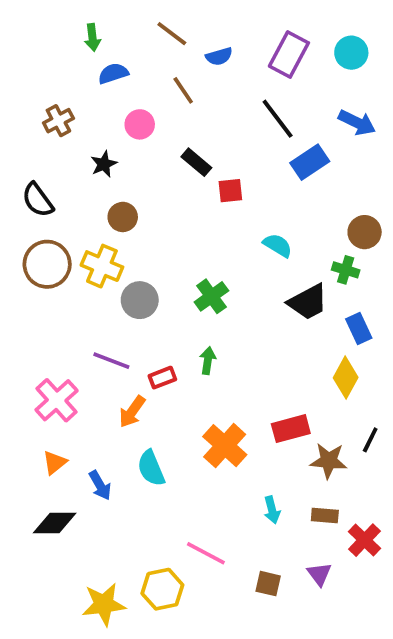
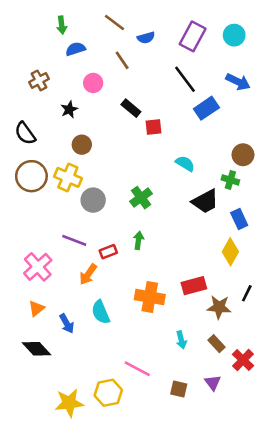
orange cross: (225, 446) -> (150, 297), turned -32
brown rectangle: (325, 516) -> (217, 344), turned 42
black diamond: (55, 523) -> (36, 349), turned 48

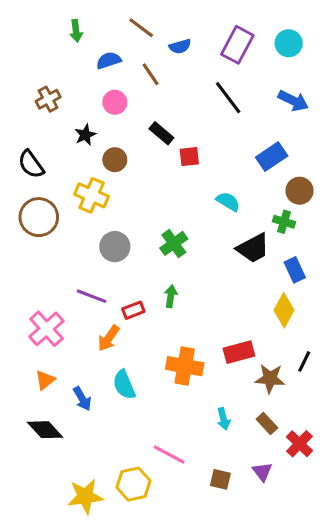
blue semicircle: (76, 49) -> (109, 60), moved
blue rectangle: (206, 108) -> (272, 157), moved
brown circle: (82, 145) -> (115, 160), moved
yellow cross: (68, 177) -> (92, 195), moved

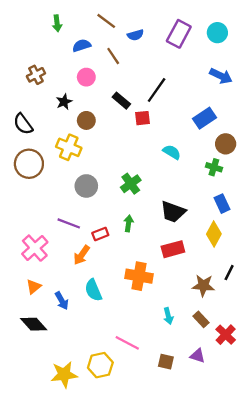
black line: (228, 98) -> (157, 90), moved, turned 72
black trapezoid: (253, 248) -> (173, 212), moved, turned 48
red rectangle: (239, 352) -> (173, 249), moved
purple triangle: (262, 472) -> (198, 356), turned -35

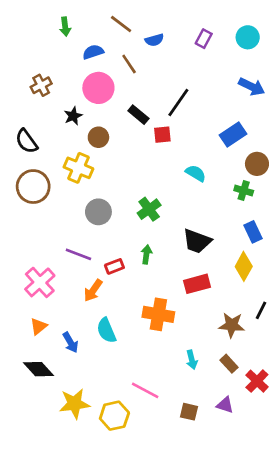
purple rectangle: (179, 34) -> (204, 39), size x0.6
pink circle: (86, 77) -> (98, 88), size x1.5
yellow star: (64, 374) -> (74, 404), moved

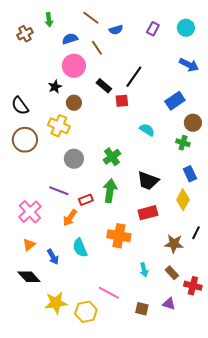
brown cross: (41, 85) -> (25, 34), moved
green arrow: (146, 254) -> (110, 191), size x1.6
red cross: (257, 381) -> (193, 286), turned -30

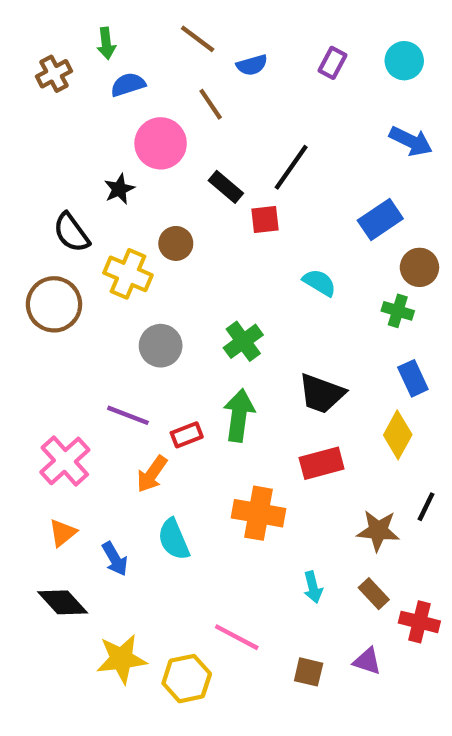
blue semicircle: (70, 39) -> (128, 85), moved
brown circle: (74, 103) -> (176, 243), moved
black semicircle: (20, 106) -> (71, 233), moved

